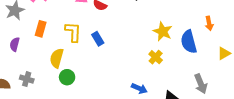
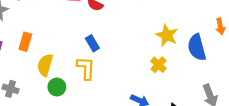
orange rectangle: (41, 29) -> (25, 42), moved
yellow L-shape: (73, 32) -> (86, 68), moved

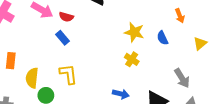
blue rectangle: (92, 43) -> (62, 38), moved
blue semicircle: (197, 47) -> (162, 38), size x0.6

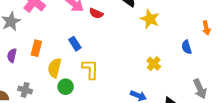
yellow star: (134, 32) -> (150, 19), moved
blue rectangle: (62, 38) -> (75, 44), moved

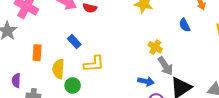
purple semicircle: (12, 55) -> (16, 80), moved
yellow L-shape: (90, 69) -> (94, 64), turned 95
gray arrow: (200, 89) -> (165, 66), moved

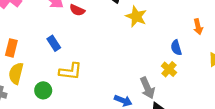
yellow cross: (155, 47) -> (169, 69), moved
yellow semicircle: (58, 69) -> (16, 73), moved

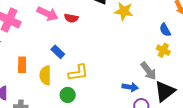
yellow semicircle: (16, 73) -> (45, 75), moved
green circle: (43, 90) -> (68, 95), moved

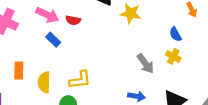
blue rectangle: (58, 52) -> (53, 40), moved
gray arrow: (148, 71) -> (145, 64), moved

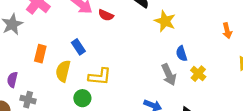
blue semicircle: (175, 34) -> (181, 54), moved
blue rectangle: (53, 40) -> (78, 47), moved

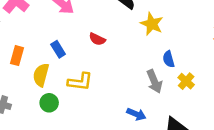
red semicircle: (106, 15) -> (97, 39), moved
green circle: (82, 98) -> (49, 103), moved

